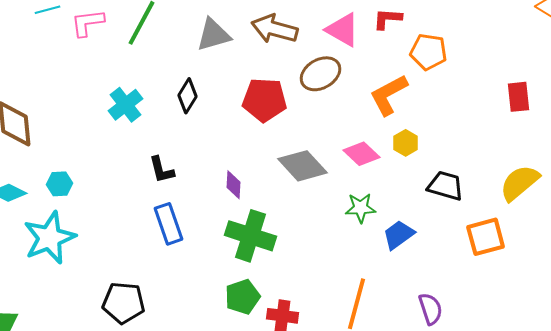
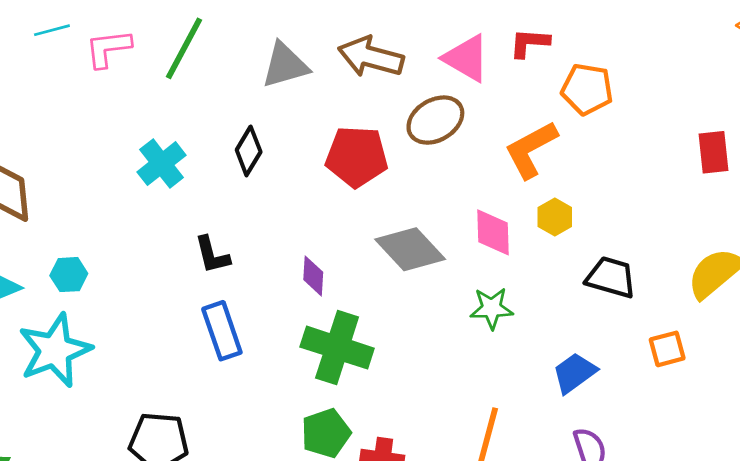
pink diamond: (362, 154) -> (493, 232), turned 45
blue trapezoid: (398, 235) -> (574, 373), moved
orange square: (486, 237) -> (667, 349), size x0.7

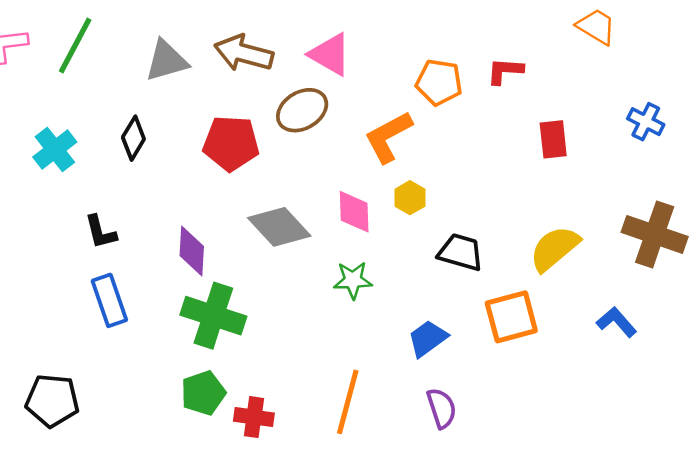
red L-shape: (529, 43) -> (505, 71), moved
purple diamond: (313, 276) -> (192, 251), size x1.4
orange square: (667, 349) -> (511, 317), size x1.6

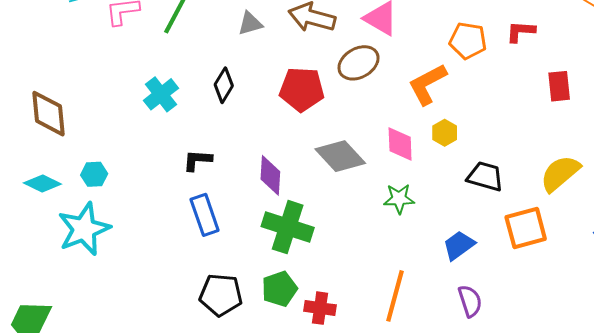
gray triangle: (166, 61) -> (250, 23), size x0.7
black L-shape: (100, 232) -> (197, 160), turned 108
black pentagon: (52, 401) -> (221, 295), moved

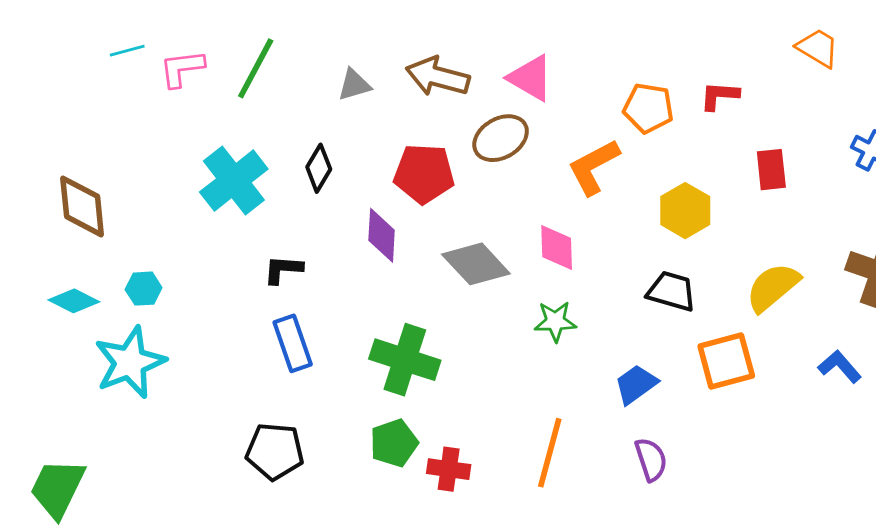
cyan cross: (161, 94) -> (234, 181), size x1.4
yellow hexagon: (445, 133) -> (685, 211), moved, size x1.5
purple diamond: (270, 175) -> (382, 235), moved
black pentagon: (221, 295) -> (275, 451), moved

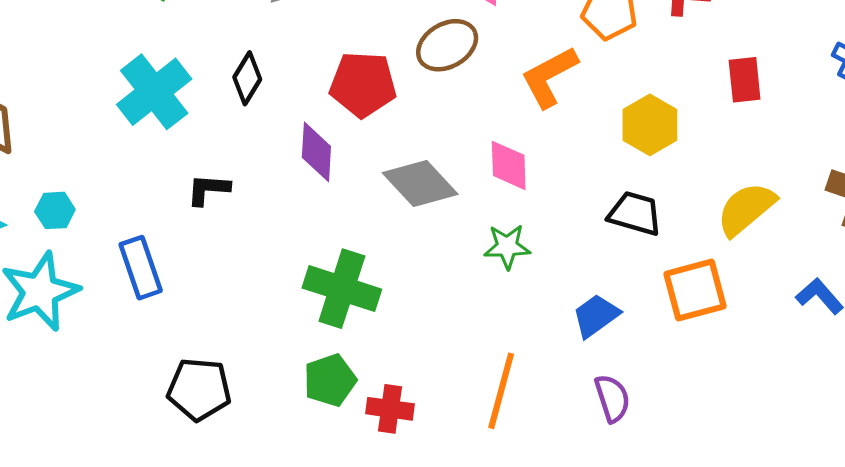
blue rectangle: (293, 343) -> (141, 268), moved

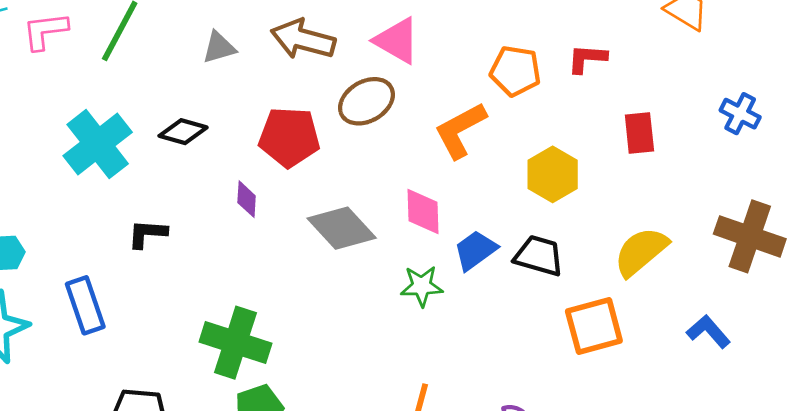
black diamond: (247, 78) -> (183, 132), turned 75
purple diamond: (316, 152) -> (247, 199), size x0.7
green cross: (342, 289) -> (235, 343), moved
blue trapezoid: (596, 316) -> (475, 250), moved

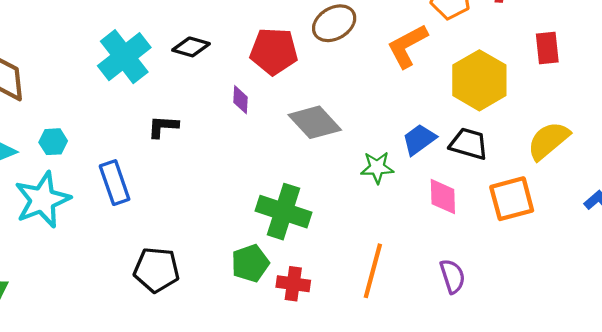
yellow hexagon: (553, 174) -> (479, 80), size x1.4
pink diamond: (423, 212) -> (443, 197), moved
green cross: (235, 343) -> (284, 212), moved

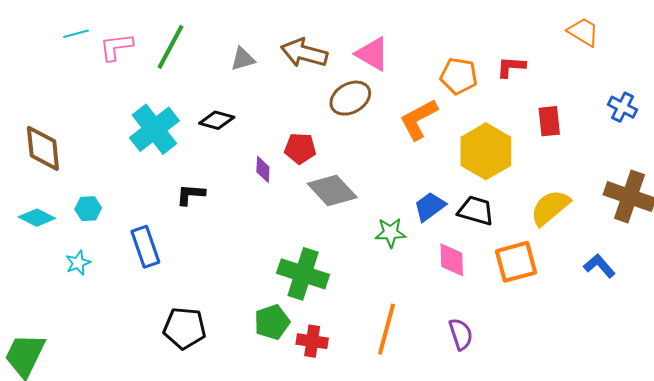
red pentagon: (274, 51) -> (300, 148), moved, size x0.7
cyan star: (42, 200) -> (78, 263), size x0.5

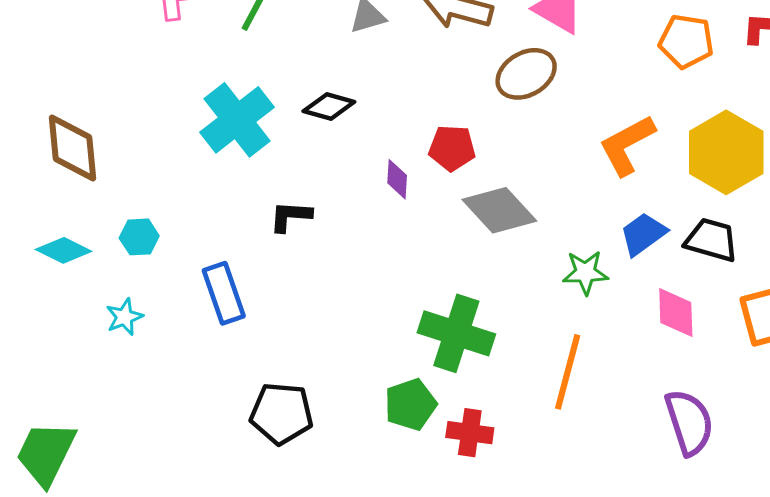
orange L-shape: (419, 119) -> (627, 145), moved
orange line: (386, 329) -> (568, 372), moved
purple semicircle: (461, 334) -> (689, 422), size x1.4

